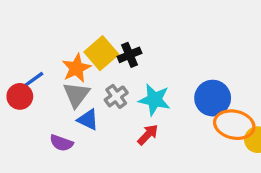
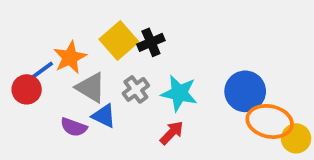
orange star: (76, 68) -> (70, 57), moved
gray triangle: (76, 95) -> (91, 88), turned -36
purple semicircle: (61, 143) -> (74, 127), moved

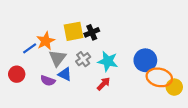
yellow square: (119, 40) -> (74, 31), turned 30
gray triangle: (91, 88) -> (57, 58), turned 36
red circle: (27, 89) -> (17, 74), moved

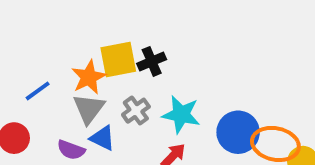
orange star: (46, 41) -> (89, 77), moved
blue circle: (145, 60) -> (238, 132), moved

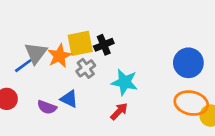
gray triangle: (89, 109) -> (36, 53), moved
gray cross: (136, 111) -> (86, 68), moved
blue circle: (238, 132) -> (188, 63), moved

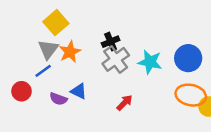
yellow square: (80, 43) -> (56, 23), moved, turned -30
blue line: (23, 66) -> (43, 71), moved
gray cross: (86, 68) -> (116, 59), moved, size x1.5
cyan star: (125, 82) -> (150, 62), moved

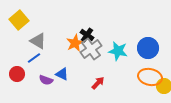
yellow square: (56, 23) -> (19, 20), moved
black cross: (111, 42) -> (87, 35), turned -32
gray triangle: (48, 49) -> (38, 41), turned -36
orange star: (70, 52) -> (75, 43), moved

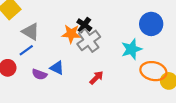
orange star: (75, 43) -> (71, 34), turned 30
blue circle: (148, 48) -> (151, 24), moved
cyan star: (118, 51) -> (131, 49), moved, turned -30

